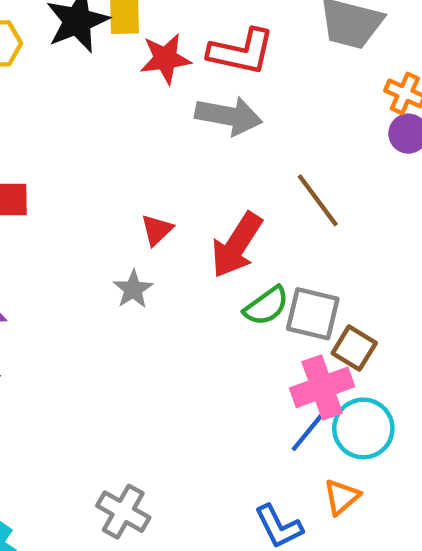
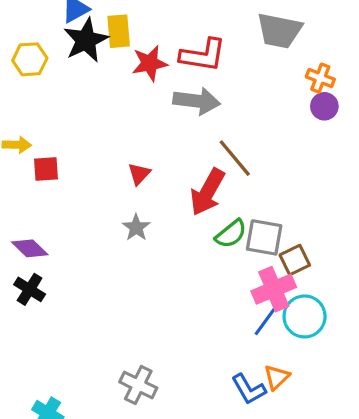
brown line: (318, 200) -> (235, 158), moved
red triangle: (157, 230) -> (139, 174), moved
brown square: (354, 348) -> (295, 260), turned 36
orange triangle: (342, 497) -> (277, 377), moved

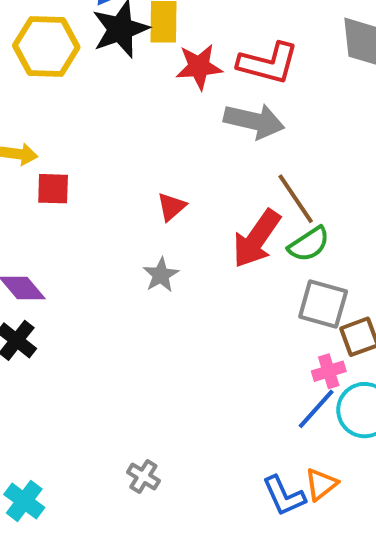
yellow hexagon: (30, 59) -> (46, 46), size x1.4
green semicircle: (231, 234) -> (309, 244), moved
pink cross: (274, 289) -> (329, 371), size x0.6
gray cross: (138, 385) -> (143, 476), size x0.7

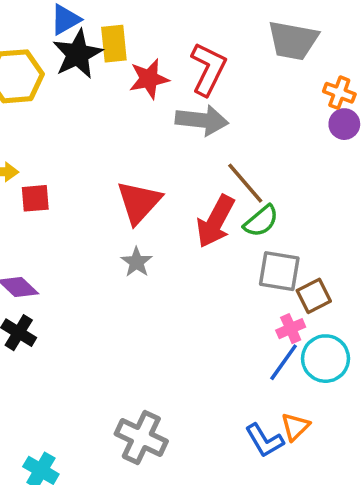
red L-shape: (268, 63) -> (208, 69), turned -72
red triangle: (171, 207) -> (139, 202), size x1.8
gray cross: (143, 476) -> (141, 438), size x1.8

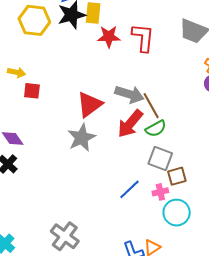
red L-shape: (208, 69) -> (143, 38), turned -32
gray arrow: (202, 120) -> (129, 94), moved
gray star: (137, 262) -> (82, 138), size x1.6
blue line: (284, 362) -> (129, 189), moved

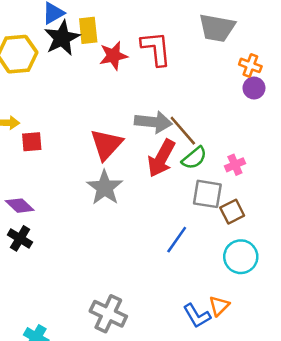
pink cross: (160, 192) -> (235, 165), moved

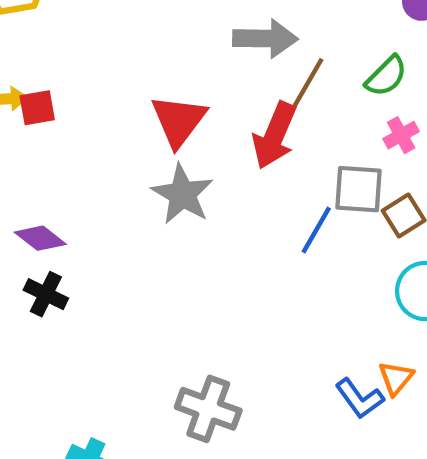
gray arrow: (153, 122) -> (265, 39), moved
brown line: (183, 131) -> (307, 85), turned 76
red square: (32, 142) -> (37, 108), moved
green semicircle: (194, 158) -> (386, 76), moved
blue line: (177, 240) -> (316, 230), moved

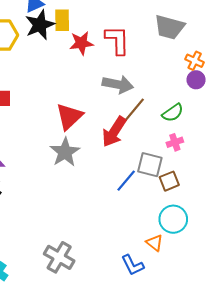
orange triangle: (396, 378) -> (154, 243), moved, turned -42

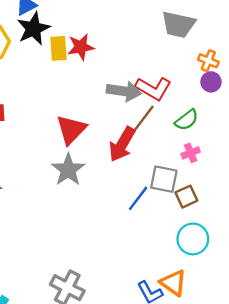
yellow rectangle: (62, 20) -> (58, 48), moved
red L-shape: (117, 40) -> (153, 88), moved, turned 124
orange triangle: (154, 243) -> (173, 283), moved, size x1.4

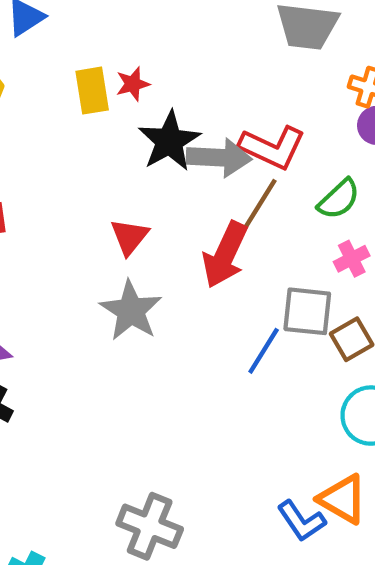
black star: (33, 29) -> (169, 141), moved
red star: (81, 47) -> (133, 84), size x0.7
red triangle: (71, 130) -> (129, 237), size x0.7

